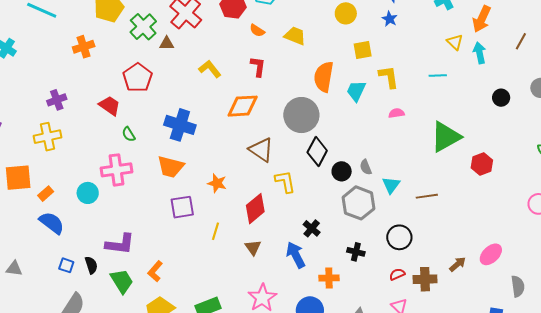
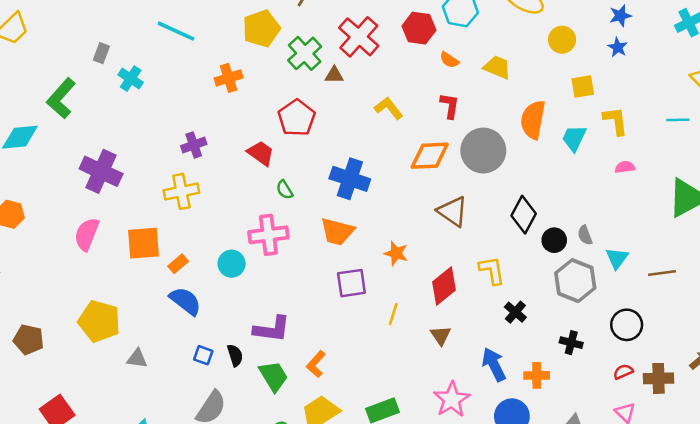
gray circle: (301, 115) -> (483, 151), moved
yellow L-shape: (285, 182) -> (492, 270), moved
blue arrow: (296, 255) -> (494, 365), moved

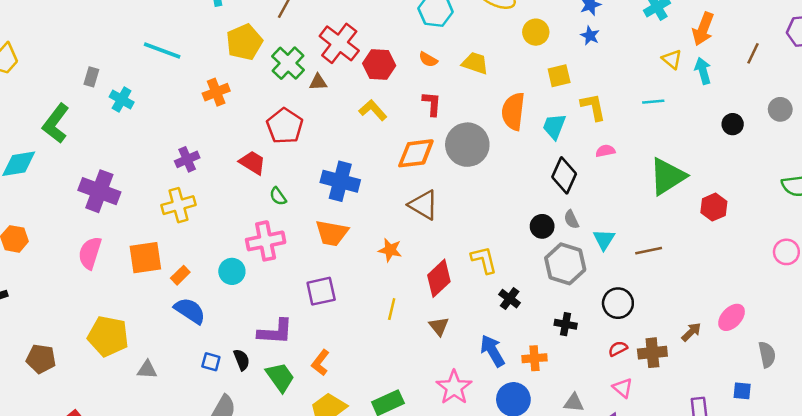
red hexagon: (419, 28) -> (379, 64), moved
brown triangle: (453, 211) -> (423, 205), moved
black diamond: (524, 215) -> (564, 175), moved
purple square: (351, 283) -> (321, 291), moved

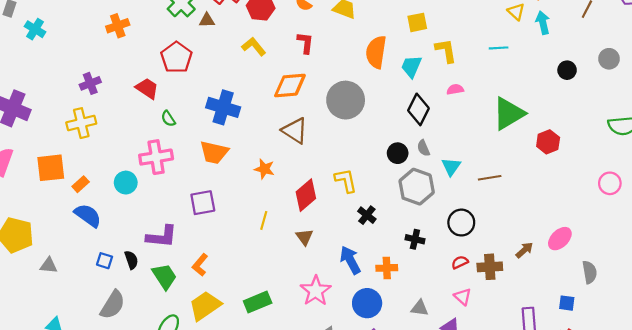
gray circle: (467, 145) -> (346, 100), moved

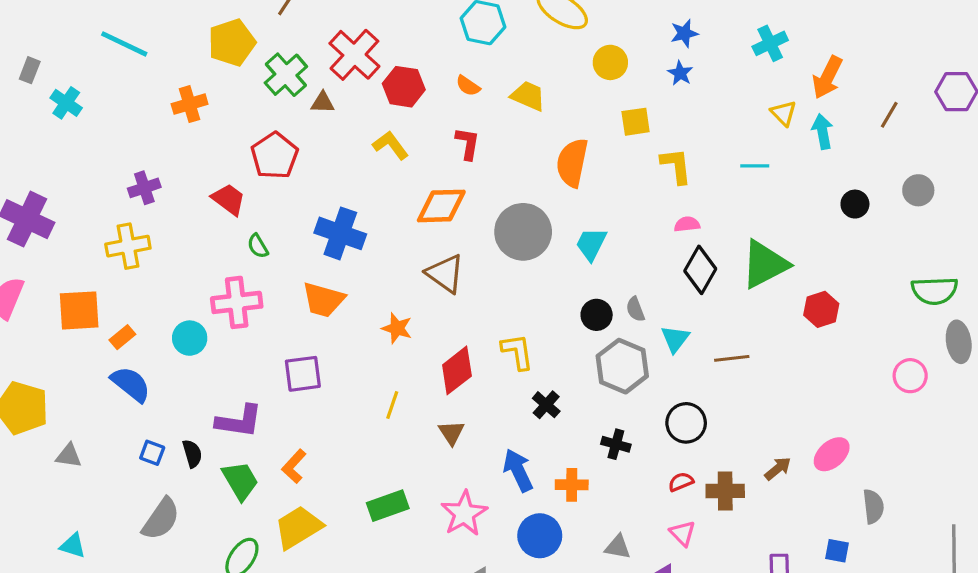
cyan trapezoid: (411, 66) -> (591, 244), moved
black diamond: (418, 109) -> (700, 270), moved
green rectangle: (258, 302) -> (388, 506), moved

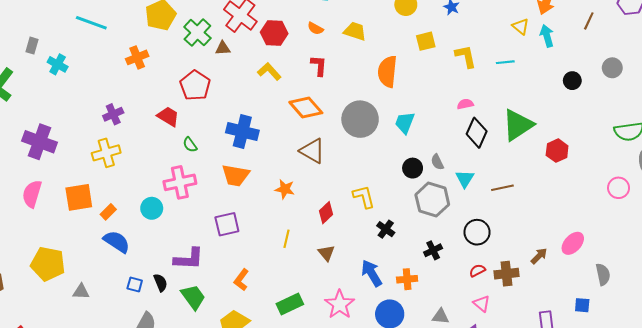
yellow L-shape: (676, 166) -> (466, 56), moved
orange diamond: (441, 206) -> (306, 108), turned 56
red diamond: (457, 370) -> (326, 213), size x0.7
black cross: (616, 444) -> (433, 250), turned -36
orange L-shape: (294, 466) -> (241, 280), moved

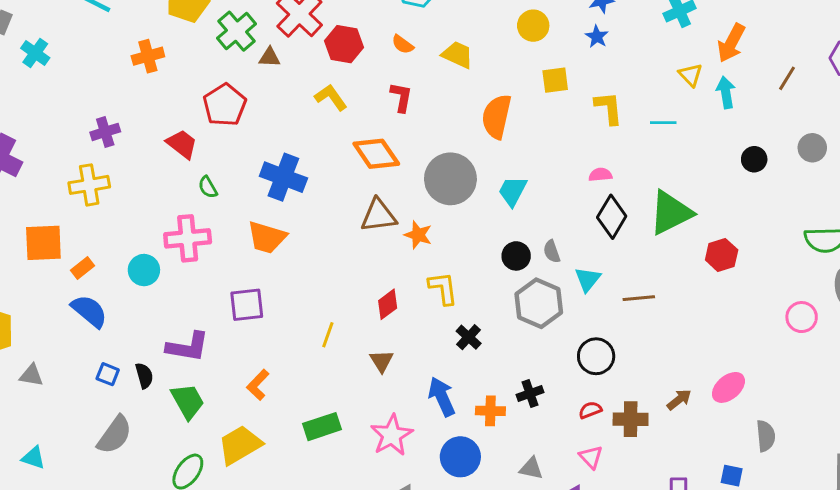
brown triangle: (312, 151) -> (379, 216), turned -44
orange star: (285, 189) -> (418, 235), moved
black cross: (433, 250) -> (530, 393), moved

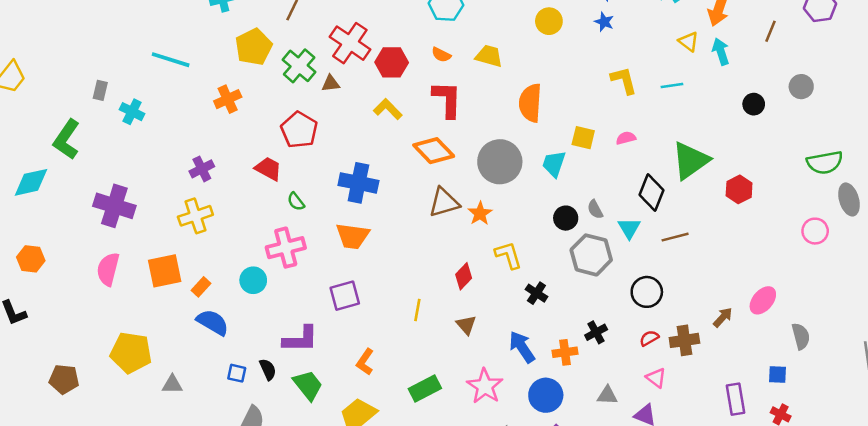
yellow square: (555, 80) -> (583, 138), moved, turned 30
red L-shape: (401, 97) -> (447, 99), size x1.5
black diamond: (612, 217) -> (652, 192), moved
orange star: (418, 235) -> (480, 213), turned 30

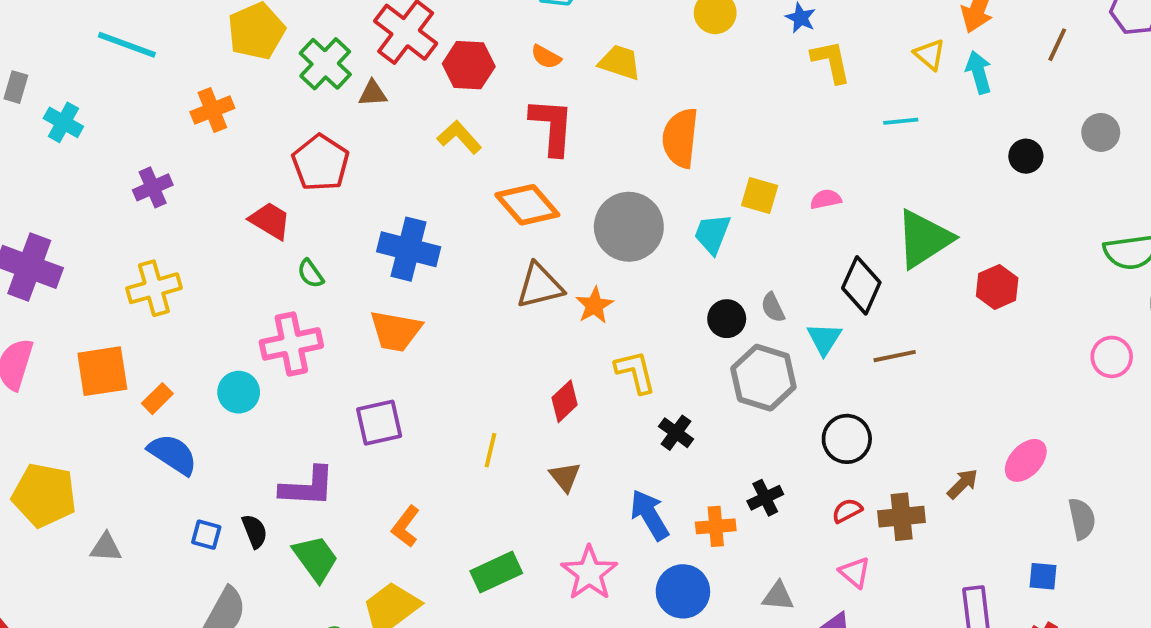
yellow L-shape: (624, 80) -> (831, 61), moved
purple cross: (202, 169) -> (153, 187), moved

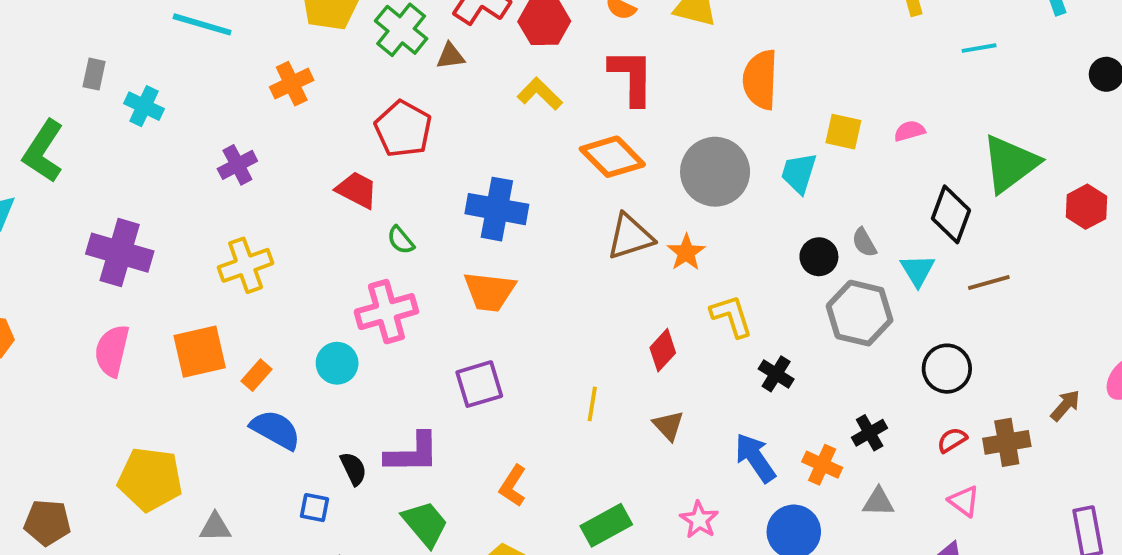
orange cross: (716, 526) -> (822, 465), turned 33
black semicircle: (255, 531) -> (353, 469), moved
pink star: (589, 573) -> (699, 520), size x0.7
gray triangle: (778, 596) -> (878, 502), moved

